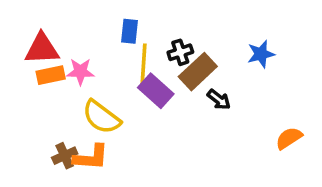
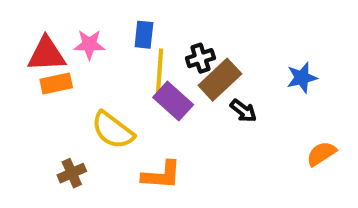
blue star: (261, 54) -> (302, 78), moved
pink star: (80, 72) -> (89, 44), moved
orange L-shape: (91, 157) -> (161, 175), moved

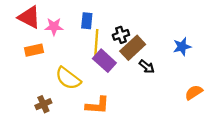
red triangle: (46, 54) -> (29, 17), moved, turned 30

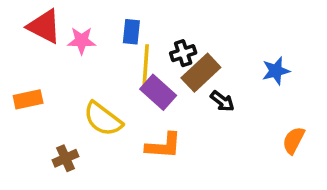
orange rectangle: (34, 50) -> (28, 99), moved
orange semicircle: (194, 92) -> (294, 140), turned -30
orange L-shape: (97, 105) -> (164, 146), moved

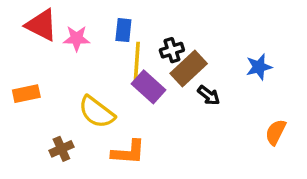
orange L-shape: (164, 146) -> (128, 152), moved

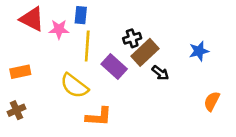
blue rectangle: (123, 30) -> (81, 15), moved
yellow line: (137, 62) -> (87, 46), moved
brown cross: (61, 149) -> (17, 110), moved

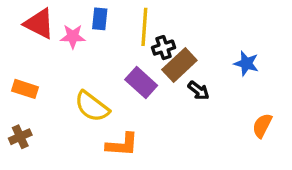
yellow line: (87, 46) -> (144, 27), moved
blue star: (199, 51) -> (246, 63), turned 30
orange rectangle: (20, 72) -> (25, 89), turned 30

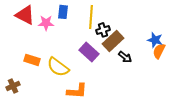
orange rectangle: (25, 89) -> (32, 60), moved
orange semicircle: (262, 126) -> (159, 51), moved

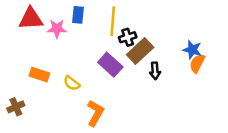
red triangle: (25, 15) -> (31, 19), turned -30
black arrow: (125, 57) -> (155, 71), turned 48
yellow semicircle: (58, 67) -> (72, 83), size x0.6
orange L-shape: (77, 91) -> (95, 113), turned -65

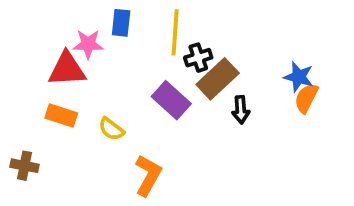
red triangle: (31, 19) -> (67, 69), moved
brown cross: (16, 107) -> (24, 166), turned 35

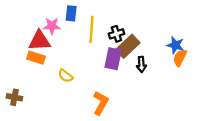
yellow line: (175, 32) -> (92, 29), moved
purple rectangle: (171, 100) -> (113, 59), moved, turned 60
orange rectangle: (61, 115) -> (36, 58), moved
orange L-shape: (148, 175) -> (101, 103), moved

